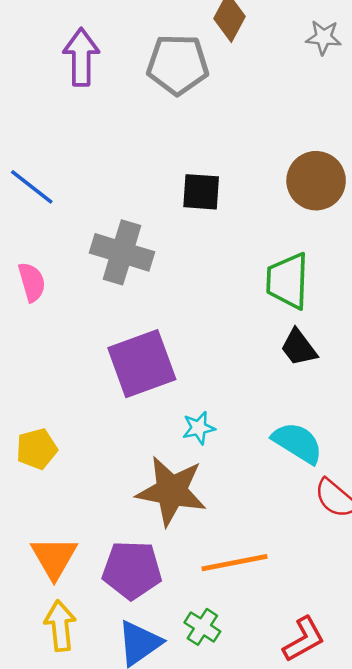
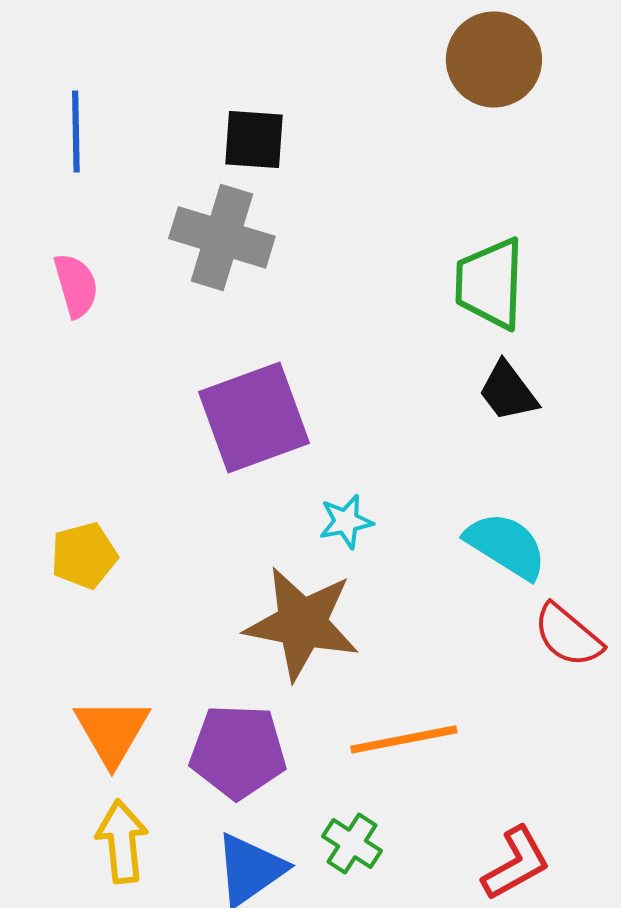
brown circle: (316, 181) -> (494, 59), moved
blue line: (32, 187) -> (76, 131), turned 51
black square: (201, 192) -> (254, 139), moved

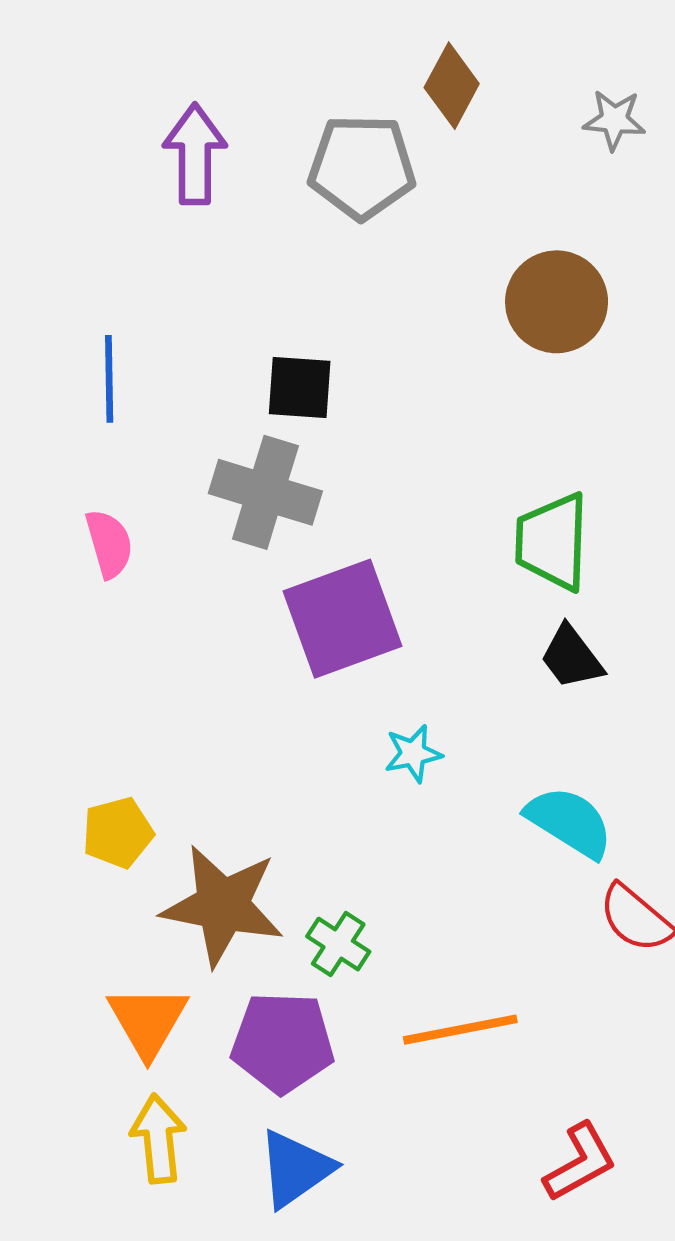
purple square: (254, 417) -> (342, 619), moved
cyan star: (346, 521) -> (413, 753), moved
brown star: (302, 623) -> (223, 905), moved
green cross: (352, 843) -> (338, 944), moved

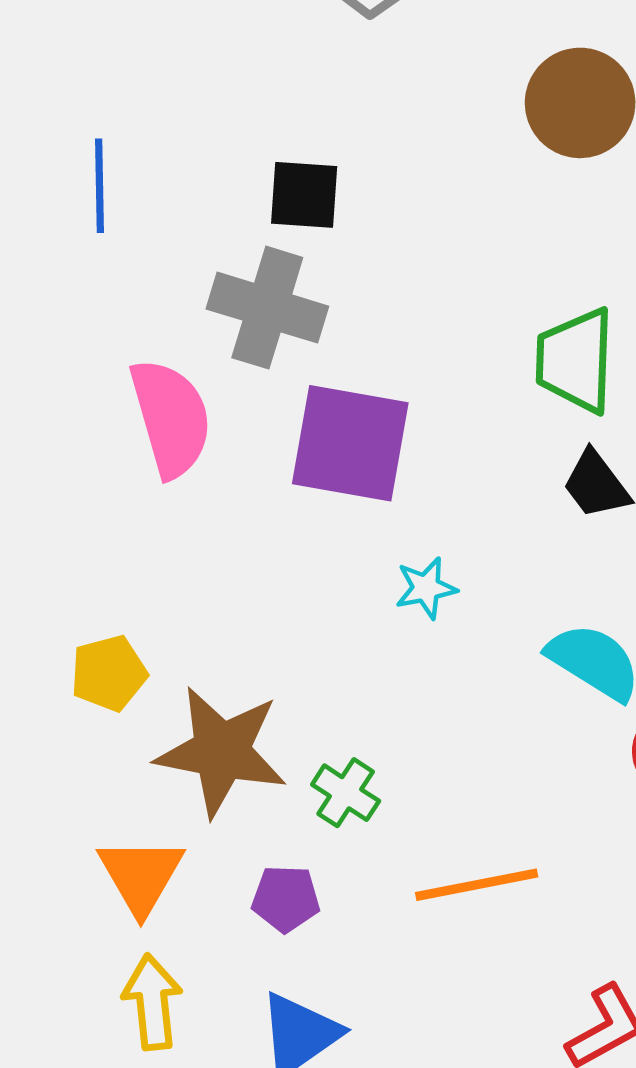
pink semicircle: (109, 544) -> (171, 418), moved, size x1.6
purple square: (342, 619) -> (350, 443), turned 30
purple pentagon: (283, 1042) -> (286, 899), size x0.6

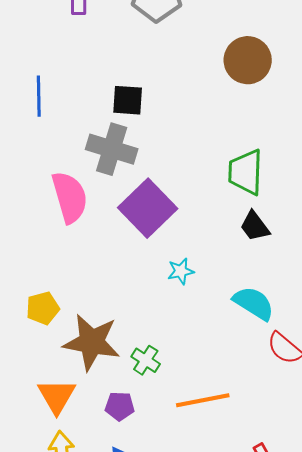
purple square: (350, 443) -> (148, 208), turned 36

